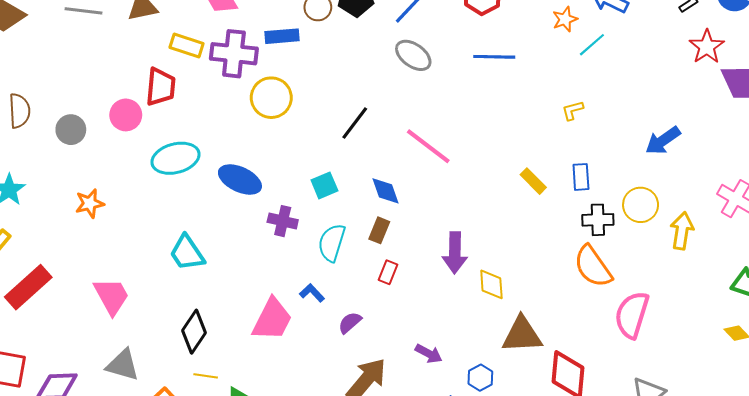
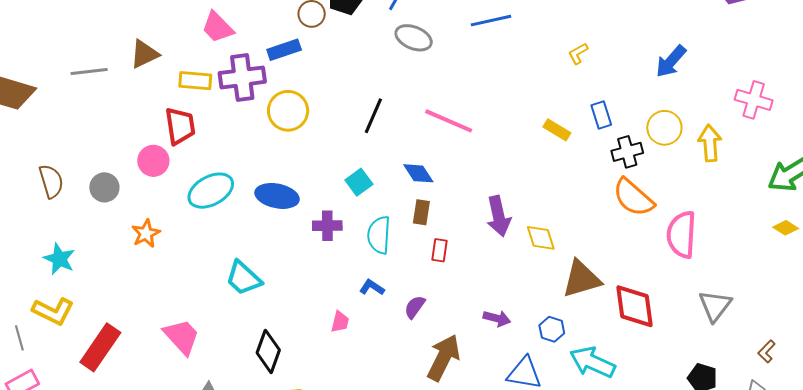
orange star: (90, 203) -> (146, 233), moved
pink trapezoid: (272, 319) -> (340, 322), size x0.5

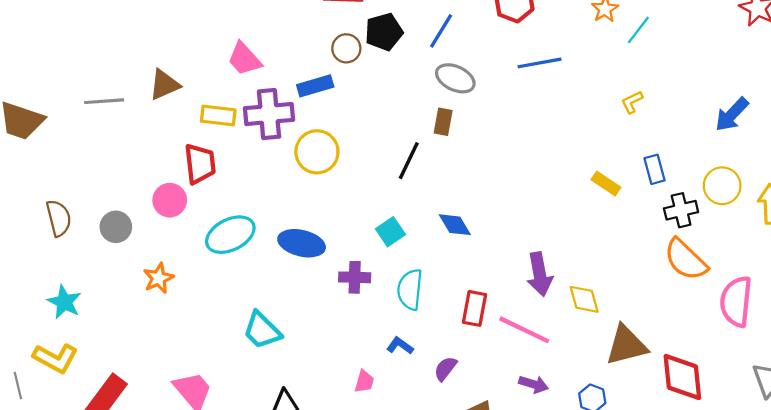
pink line: (449, 121) -> (524, 330), moved
brown rectangle: (421, 212) -> (443, 122), moved
red rectangle: (440, 250) -> (475, 308), size x1.4

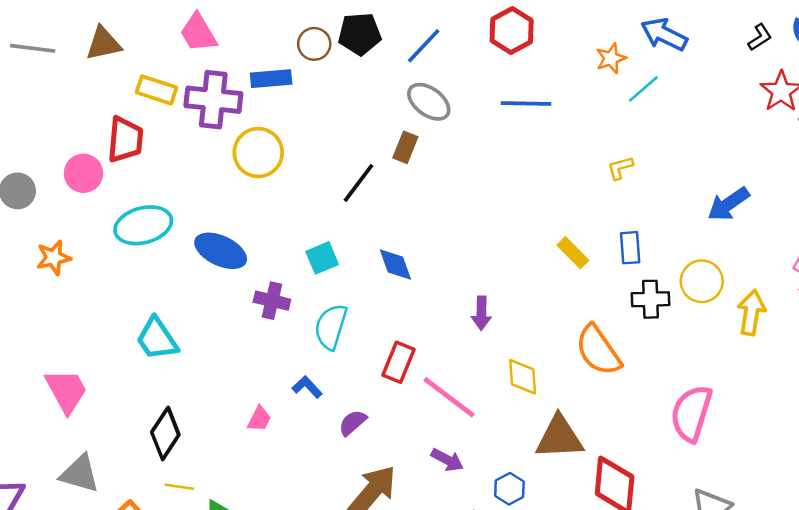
orange semicircle: (686, 260) -> (598, 350), moved
purple arrow: (540, 274) -> (481, 313), moved, size x0.7

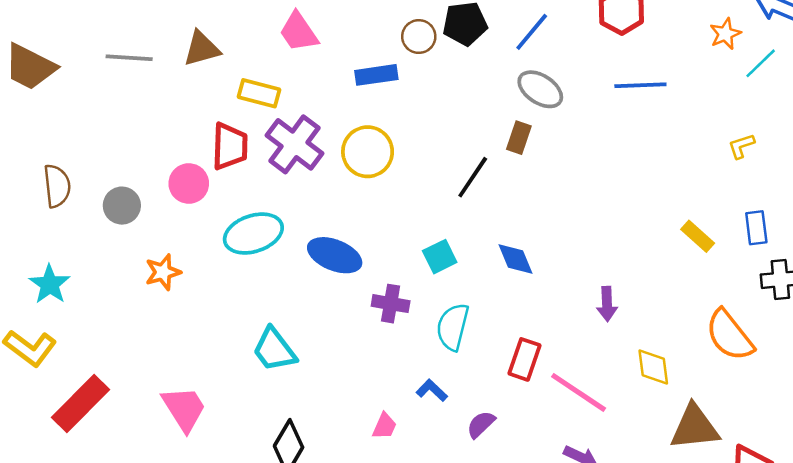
purple cross: (213, 100) -> (294, 144), moved, turned 34

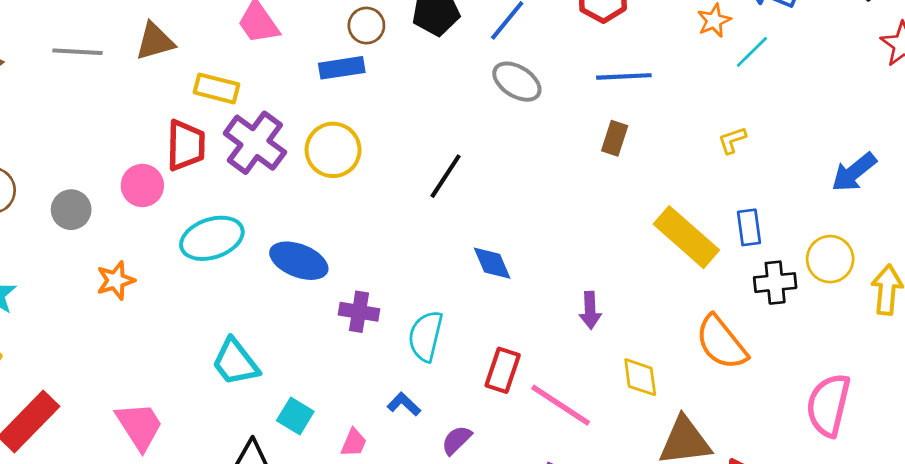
brown circle: (419, 37) -> (366, 26), moved
brown rectangle: (519, 138) -> (615, 138), moved
yellow rectangle: (698, 236) -> (686, 237), size x1.8
cyan square: (440, 257) -> (295, 416), moved, turned -32

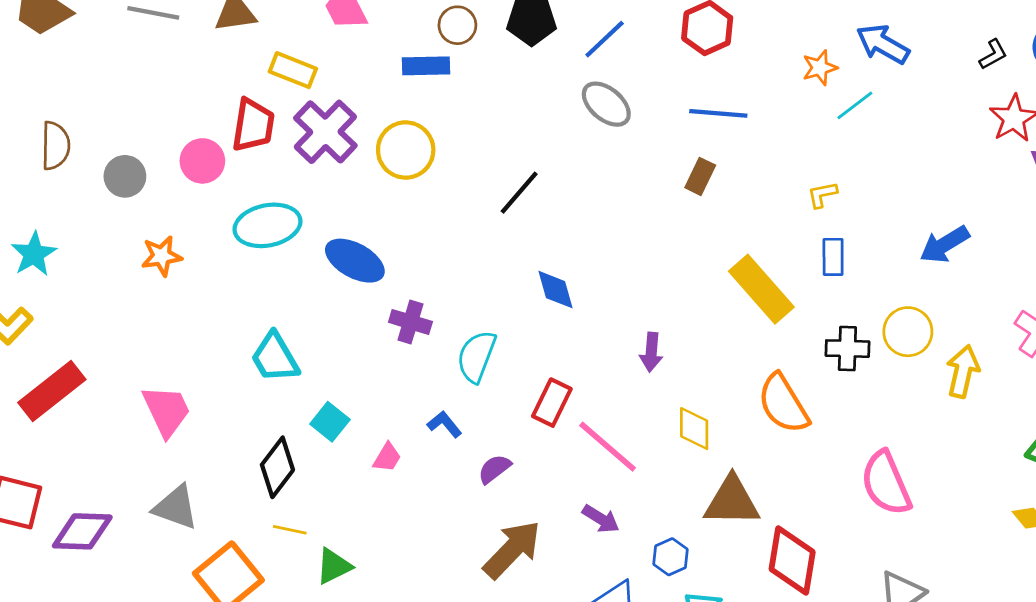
blue rectangle: (749, 227) -> (833, 257), moved
pink semicircle: (828, 405) -> (886, 483), turned -44

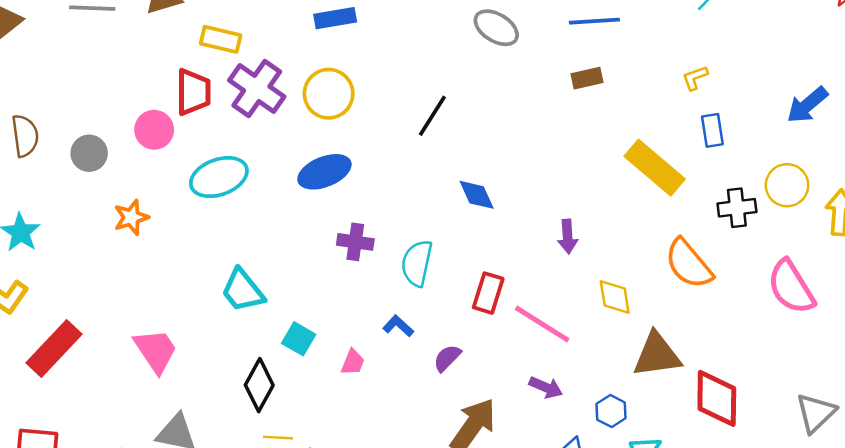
brown rectangle: (700, 176) -> (587, 78), turned 60
blue ellipse: (355, 261) -> (324, 172), moved, turned -42
pink semicircle: (886, 483) -> (791, 287), moved

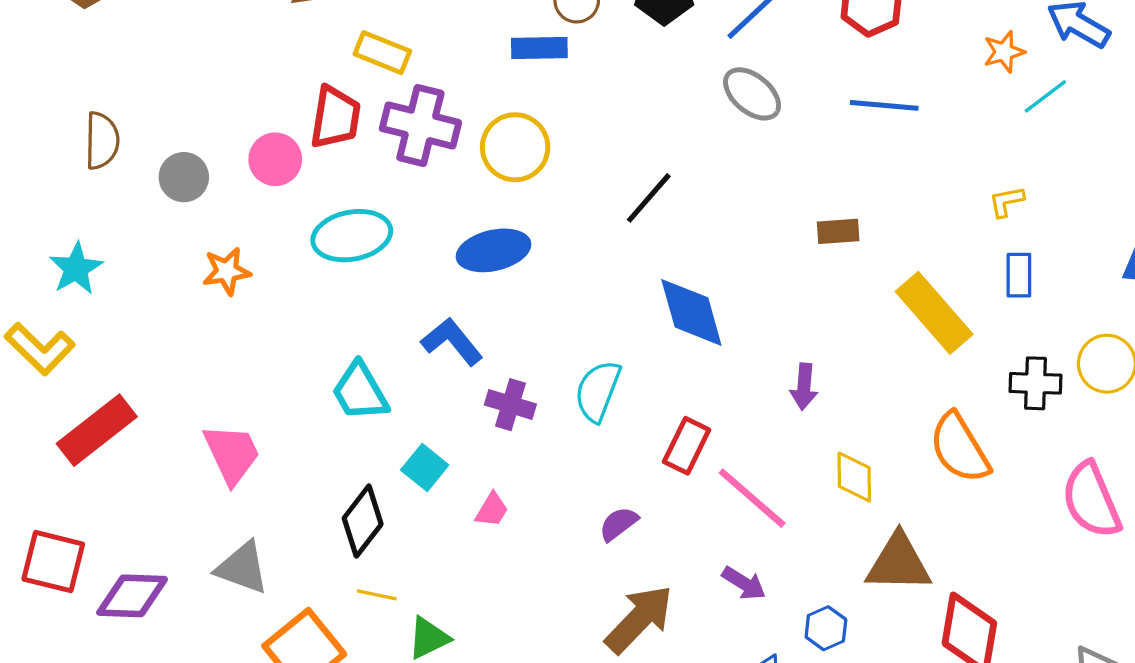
brown rectangle: (587, 78) -> (838, 231), moved
purple cross: (257, 88) -> (420, 125), turned -30
blue diamond: (477, 195) -> (691, 312), size x1.5
purple cross: (355, 242) -> (510, 405), moved
blue L-shape: (398, 326) -> (452, 342), moved, size x1.5

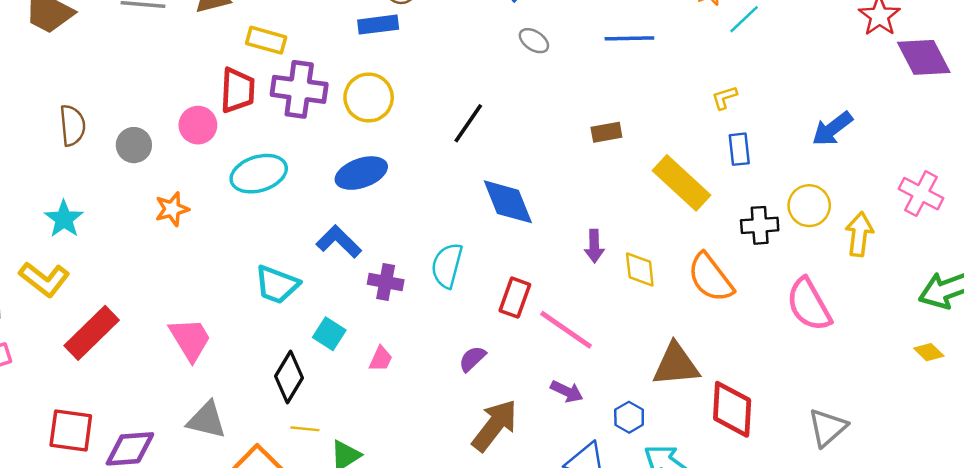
gray ellipse: (752, 94) -> (534, 41), size x0.7
cyan trapezoid: (360, 392) -> (277, 285), turned -33
yellow diamond: (854, 477) -> (640, 269), moved

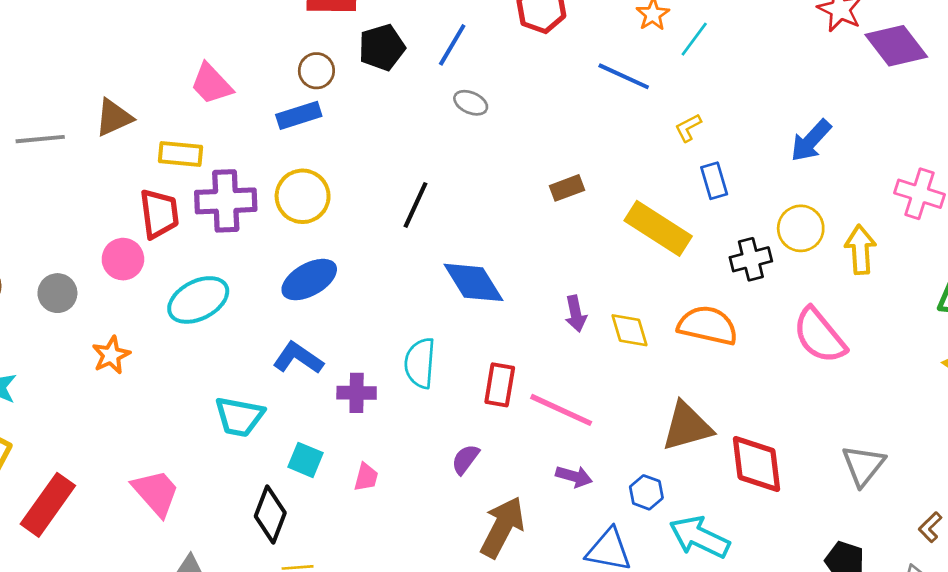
blue line: (629, 38) -> (624, 76), moved, turned 36
orange semicircle: (710, 278) -> (708, 325), turned 150

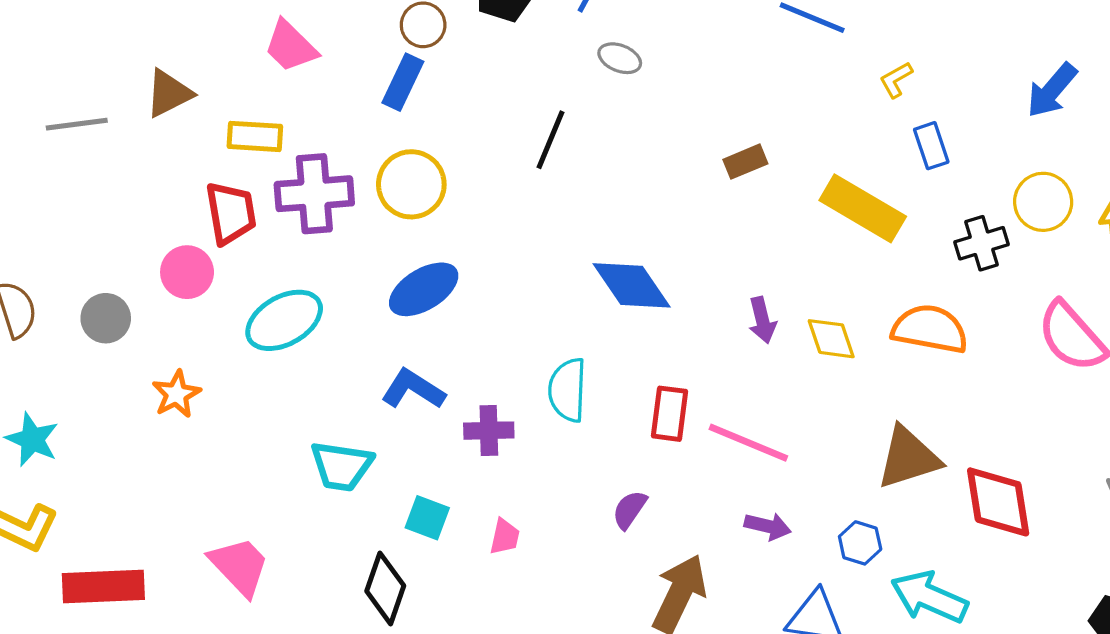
blue rectangle: (299, 115) -> (403, 82), turned -45
black line: (416, 205) -> (551, 140), moved
red rectangle: (48, 505) -> (103, 586), turned 54

